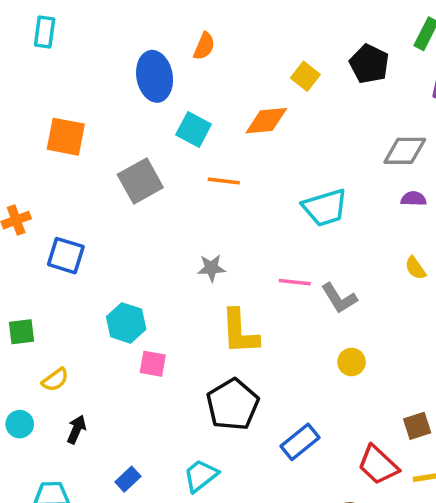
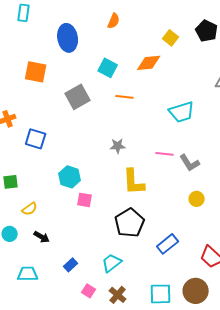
blue ellipse: (155, 76) -> (68, 38), moved
black arrow: (76, 429) -> (42, 237), turned 98

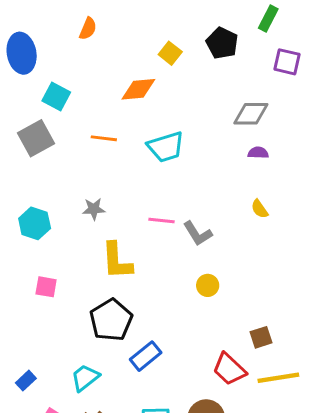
cyan square: (108, 68) -> (56, 96), moved
cyan trapezoid: (182, 112) -> (166, 147), moved
cyan hexagon: (70, 177) -> (35, 223), moved
blue rectangle: (168, 244) -> (146, 356), moved

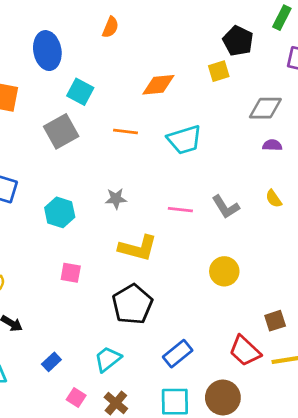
yellow square: (170, 53) -> (219, 71), moved, turned 35
gray L-shape: (198, 233) -> (226, 207), moved
yellow L-shape: (117, 261) -> (138, 248), turned -72
yellow circle: (208, 285) -> (224, 271), size x1.4
blue rectangle: (146, 356) -> (178, 354), moved

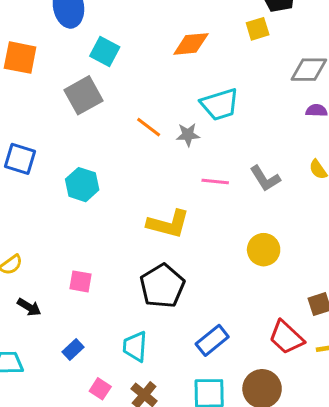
orange line: (126, 131) -> (149, 127), moved, turned 30
gray star: (116, 199) -> (188, 135), moved
pink square: (71, 273) -> (81, 281), moved
cyan trapezoid: (108, 359) -> (135, 346), turned -48

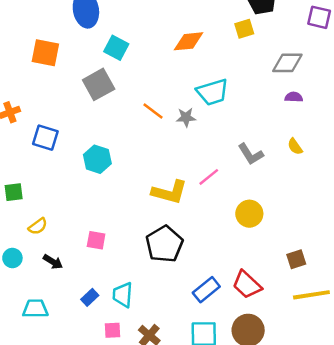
pink line: (215, 182) -> (209, 177), moved, turned -45
red trapezoid: (286, 337) -> (247, 285), moved
cyan trapezoid: (135, 346) -> (123, 295), moved
pink square: (100, 389) -> (113, 330), turned -36

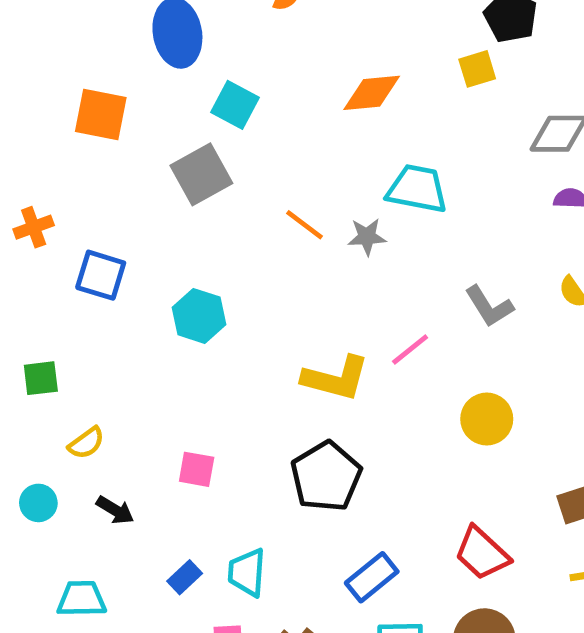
cyan trapezoid: (213, 92) -> (417, 189), turned -152
blue rectangle: (206, 290) -> (372, 577), moved

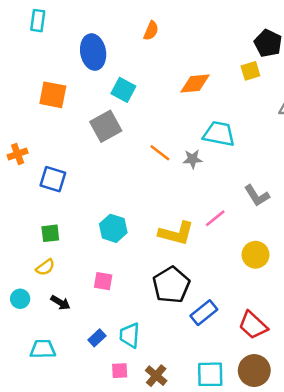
cyan hexagon: (199, 316) -> (113, 228), moved
green square: (41, 378) -> (50, 233), moved
blue rectangle: (372, 577) -> (204, 313), moved

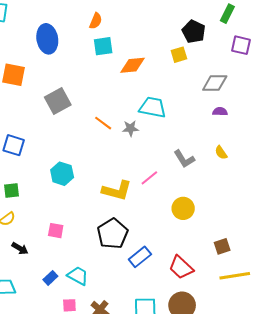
cyan square: (123, 90) -> (103, 46), moved, turned -36
cyan hexagon: (113, 228) -> (62, 174), moved
cyan trapezoid: (130, 335) -> (78, 276), turned 115

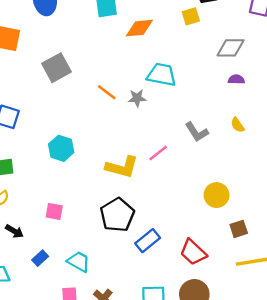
yellow circle: (183, 208) -> (217, 195), moved
blue rectangle: (50, 278) -> (40, 258), moved

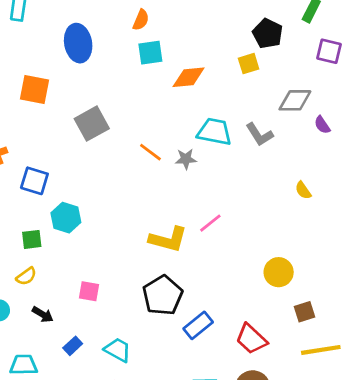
purple semicircle: (236, 79) -> (322, 125), moved, turned -126
gray L-shape: (197, 132) -> (259, 134), moved
cyan hexagon: (61, 148) -> (66, 218), moved

